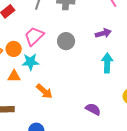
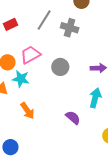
purple semicircle: (93, 109) -> (73, 118), moved

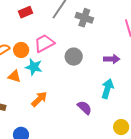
orange arrow: (27, 111) -> (39, 99), turned -102

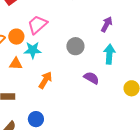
gray circle: (74, 57) -> (75, 46), moved
purple arrow: (112, 59) -> (107, 24), turned -49

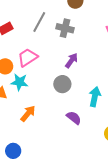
purple arrow: (107, 24) -> (71, 61), moved

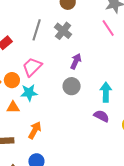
gray cross: (65, 28) -> (63, 31), turned 36
orange arrow: (28, 114) -> (35, 130), moved
purple semicircle: (74, 118) -> (101, 116), moved

